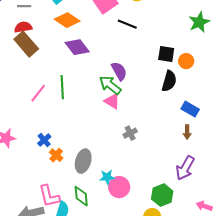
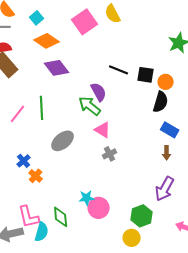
black line: (127, 24) -> (119, 70), moved
black semicircle: (169, 81) -> (161, 102), moved
pink triangle: (112, 101) -> (103, 130), moved
gray ellipse: (83, 161) -> (63, 141), moved, turned 35

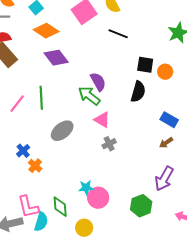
black line: (119, 70) -> (118, 34), moved
black semicircle: (161, 102) -> (138, 92), moved
brown arrow: (167, 153) -> (166, 143), turned 56
yellow circle: (132, 238) -> (84, 228), moved

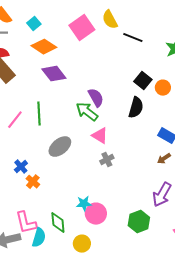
black line: (118, 34) -> (133, 38), moved
black square: (145, 65) -> (143, 81), turned 30

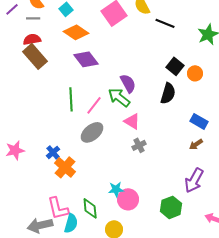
pink line: (15, 120) -> (94, 105), moved
orange cross: (33, 182) -> (65, 167), size x1.5

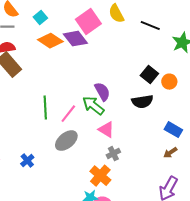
black line: (165, 23) -> (150, 26), moved
purple diamond: (86, 59) -> (75, 39), moved
black semicircle: (168, 93) -> (142, 102), turned 65
orange cross: (65, 167) -> (100, 176), moved

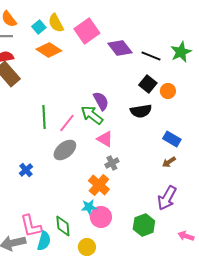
yellow semicircle: (116, 14) -> (56, 23), moved
black line: (150, 26) -> (151, 56), moved
purple diamond: (75, 39) -> (120, 48), moved

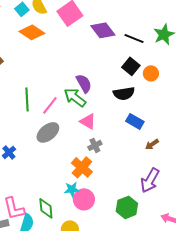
blue rectangle: (172, 139) -> (135, 121), moved

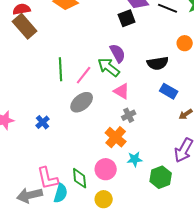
black square: (131, 66) -> (127, 18), moved, turned 30
cyan star: (72, 189) -> (135, 159), moved
pink circle: (84, 199) -> (106, 169), moved

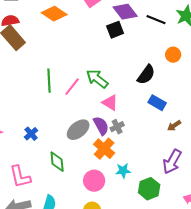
purple semicircle: (118, 53) -> (101, 126), moved
black semicircle: (158, 63) -> (146, 75), turned -45
gray ellipse: (82, 102) -> (78, 130), moved
pink L-shape: (48, 178) -> (20, 177), moved
green diamond: (80, 178) -> (57, 162), moved

